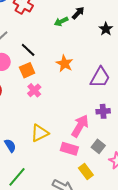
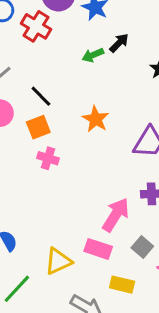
pink cross: (34, 90) -> (48, 158), turned -32
yellow triangle: (40, 133) -> (58, 261), moved
yellow rectangle: (86, 172) -> (122, 285), turned -42

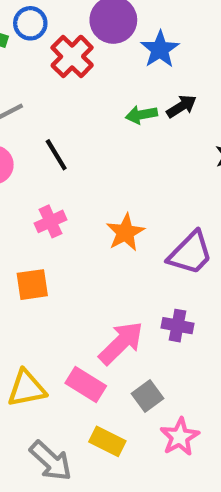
orange star: (96, 119) -> (125, 232), moved
orange square: (38, 127) -> (32, 285), moved
pink cross: (48, 158) -> (51, 221), moved, turned 35

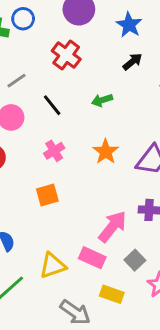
blue star: (160, 49) -> (129, 25), moved
red cross: (72, 56) -> (66, 55), moved
green arrow: (141, 115) -> (102, 100), moved

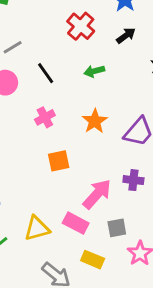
red cross: (66, 55) -> (81, 26), moved
orange square: (47, 195) -> (59, 161), moved
gray square: (135, 260) -> (117, 228), turned 30

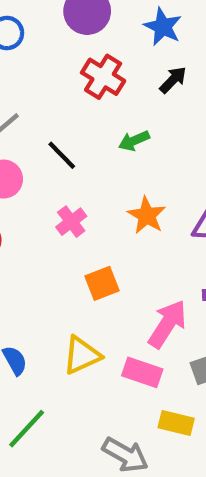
yellow triangle: (37, 228) -> (82, 355), moved

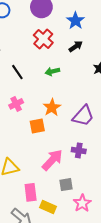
orange square: (102, 283) -> (37, 126), moved
pink rectangle: (142, 372) -> (31, 192), moved, turned 54

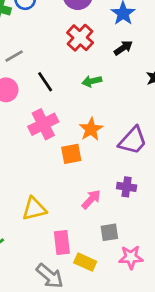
pink cross: (16, 104) -> (43, 124), size x1.5
pink arrow: (52, 160) -> (91, 199), size x0.7
pink star: (82, 203) -> (131, 257), turned 30

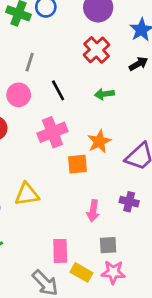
gray line: (14, 56) -> (30, 62), turned -48
pink arrow: (91, 199) -> (93, 211), turned 140
yellow triangle: (34, 209) -> (27, 194), moved
pink star: (131, 257) -> (113, 272), moved

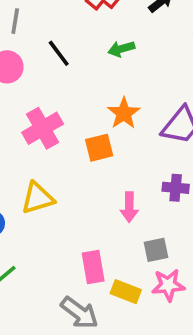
pink cross: (52, 132) -> (43, 128), moved

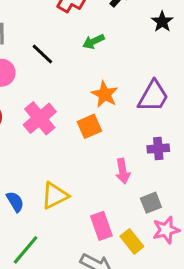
yellow triangle: (38, 198) -> (55, 196), moved
yellow rectangle: (126, 292) -> (132, 241), turned 40

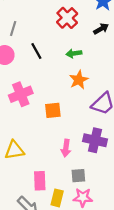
orange star: (105, 94) -> (79, 80), moved
purple cross: (158, 149) -> (95, 140), size x1.5
yellow rectangle: (132, 241) -> (57, 198), turned 35

